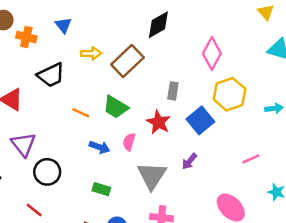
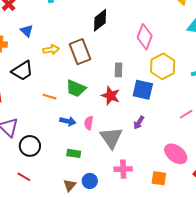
brown rectangle: (127, 61) -> (80, 52), turned -60
blue square: (200, 120) -> (143, 90), turned -30
pink semicircle: (129, 142) -> (89, 123), moved

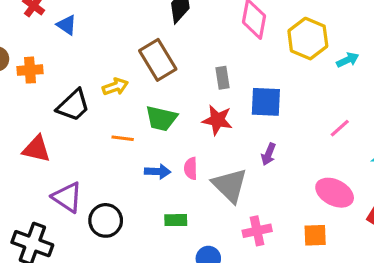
blue triangle: (27, 31) -> (67, 25), moved
yellow arrow: (51, 50) -> (115, 87), moved
yellow hexagon: (163, 66) -> (308, 39), moved

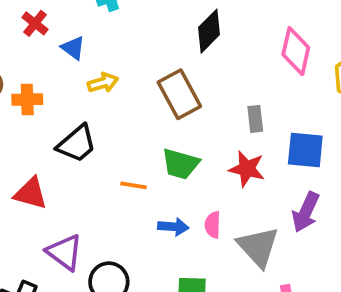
yellow arrow: (115, 87) -> (103, 83), moved
purple arrow: (268, 154) -> (306, 212), size x1.5

